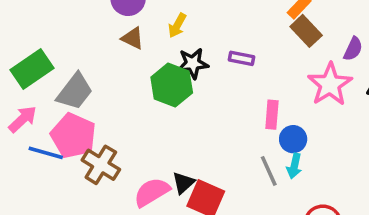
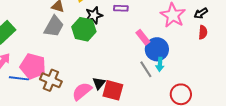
gray trapezoid: (75, 92) -> (54, 26), moved
pink rectangle: (272, 115) -> (143, 37), turned -35
blue circle: (293, 139) -> (157, 49), size x1.5

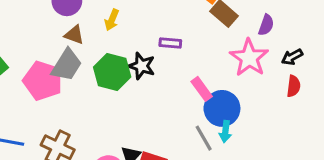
black star: (94, 15) -> (142, 66), moved, turned 30
pink pentagon: (33, 66) -> (43, 81), moved

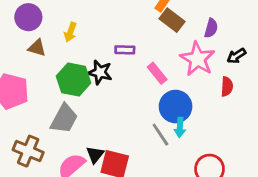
gray trapezoid: (67, 65) -> (64, 119), moved
red semicircle: (294, 86) -> (227, 87), moved
pink rectangle: (202, 89) -> (157, 73), moved

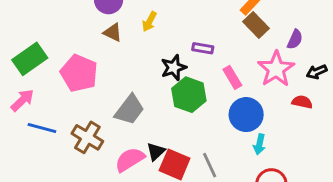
black star: (100, 72) -> (174, 68), turned 30
green hexagon: (74, 80) -> (189, 95), moved
red semicircle: (227, 87) -> (302, 102), turned -90
cyan arrow: (180, 127) -> (259, 144), moved
gray line: (160, 135) -> (210, 165), moved

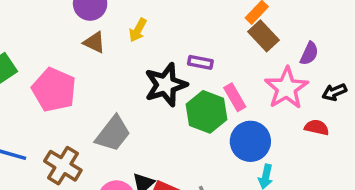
black star: (174, 68) -> (166, 85), size x1.4
green hexagon: (189, 95) -> (206, 112), moved

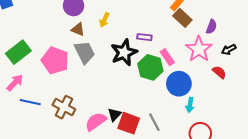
red semicircle: (317, 127) -> (219, 72), turned 32
gray trapezoid: (113, 134) -> (85, 52), moved, turned -60

